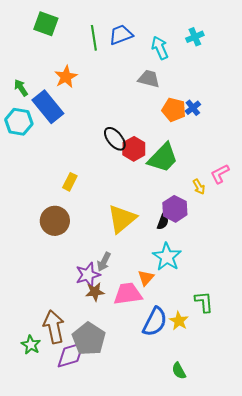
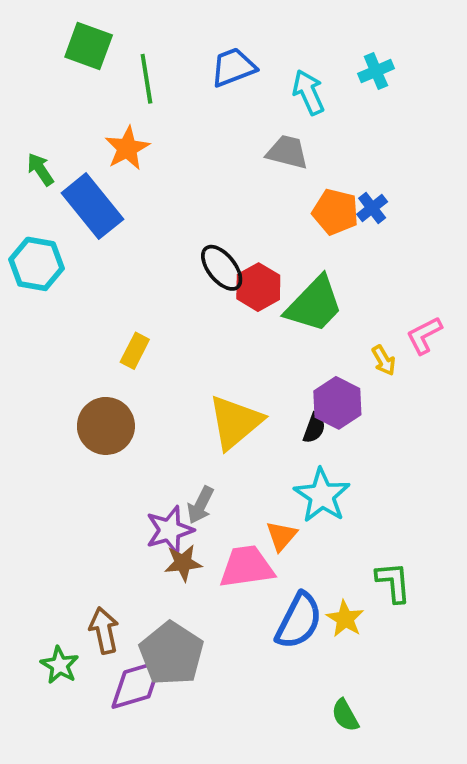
green line: (94, 38) -> (146, 79), moved
cyan hexagon: (19, 122) -> (36, 264), moved
brown arrow: (54, 327) -> (104, 630), size x0.7

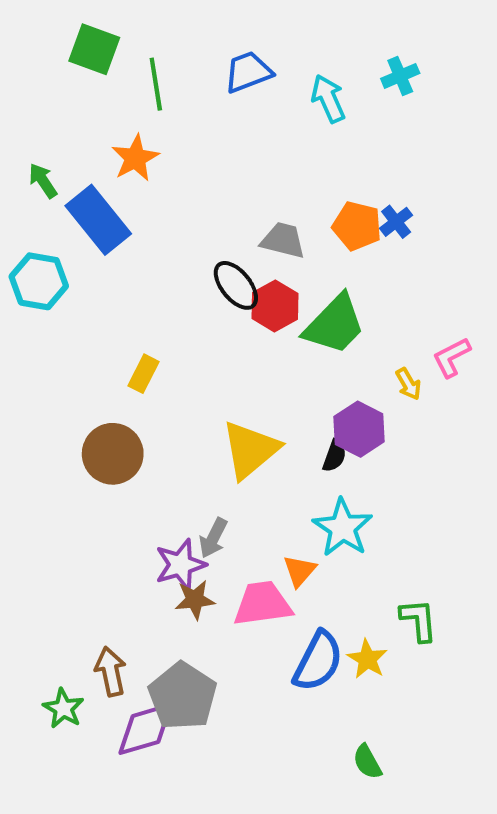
gray trapezoid: (287, 152) -> (283, 240), moved

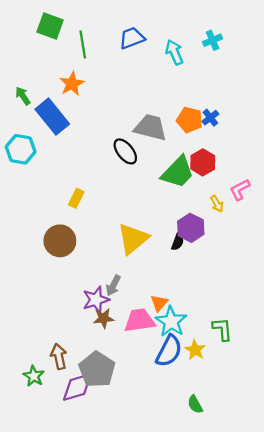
gray trapezoid: (283, 240) -> (150, 127), size x1.4
red hexagon: (275, 306) -> (203, 162), moved
cyan star: (343, 528) -> (171, 322), moved

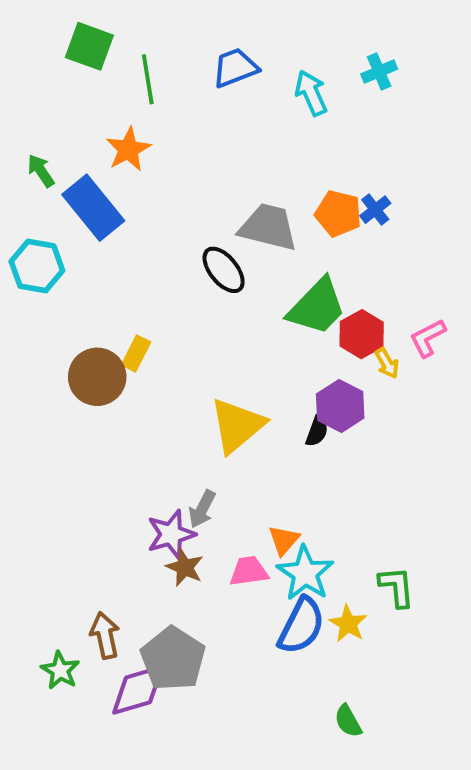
red hexagon: (203, 162) -> (362, 334), moved
brown circle: (60, 241) -> (97, 377), moved
brown star: (103, 318) -> (185, 567), turned 30
pink trapezoid: (139, 320) -> (249, 571), size x0.7

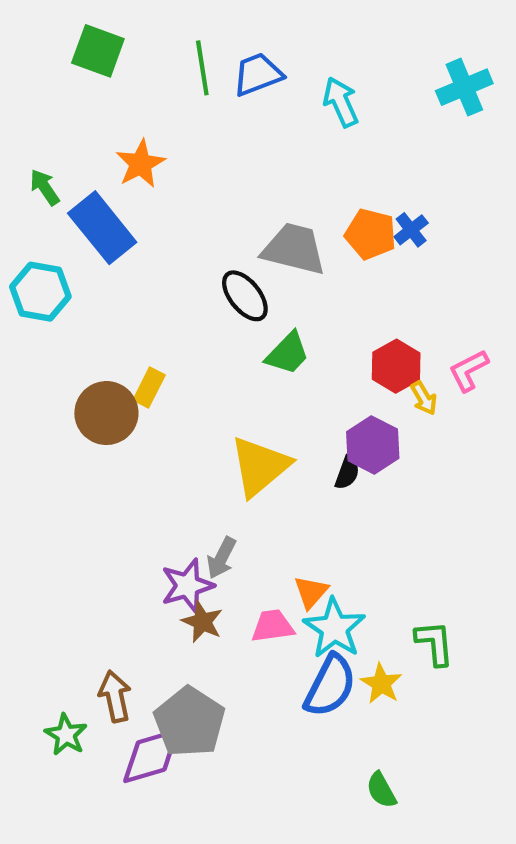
cyan cross: (379, 72) -> (464, 87), moved, size x1.4
green line: (148, 79) -> (202, 68), moved
green trapezoid: (317, 307) -> (288, 353), moved, size x0.7

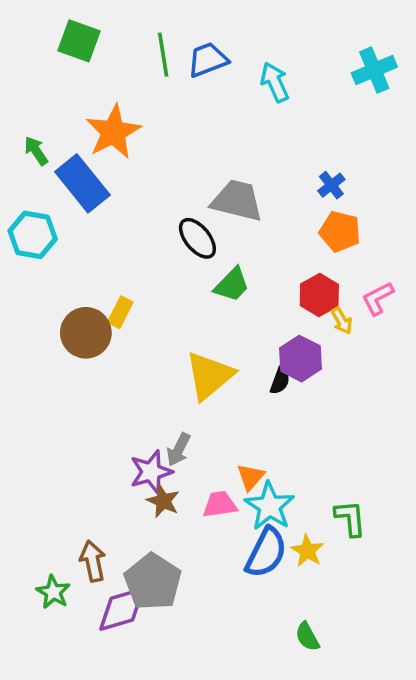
orange star: (141, 164) -> (113, 132), size x1.4
orange pentagon: (371, 234) -> (340, 231), moved

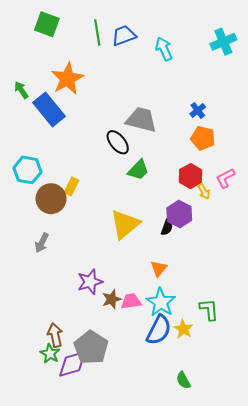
cyan hexagon: (33, 235) -> (27, 170), moved
gray arrow: (179, 450) -> (42, 243), moved
orange triangle: (251, 477) -> (159, 268), moved
brown star: (163, 501) -> (112, 299), moved, turned 30
green star: (53, 592) -> (50, 354), moved

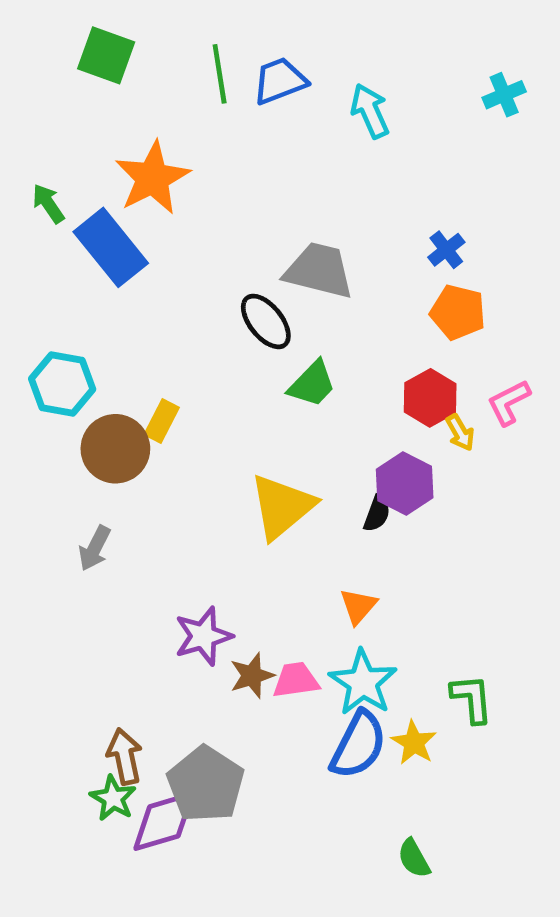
cyan cross: (223, 42) -> (504, 95), size x0.7

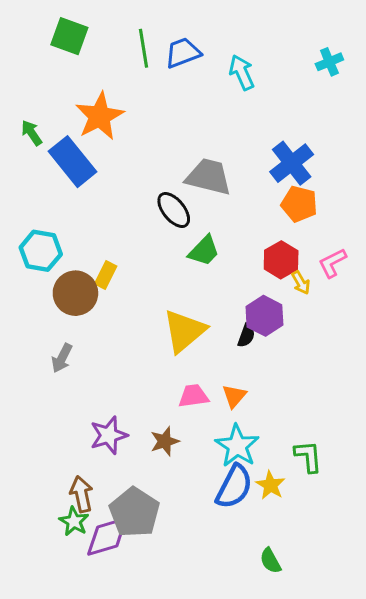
blue cross: (446, 250) -> (292, 163), size x1.8
purple star: (203, 636) -> (109, 435), moved
pink trapezoid: (296, 680) -> (193, 396), moved

